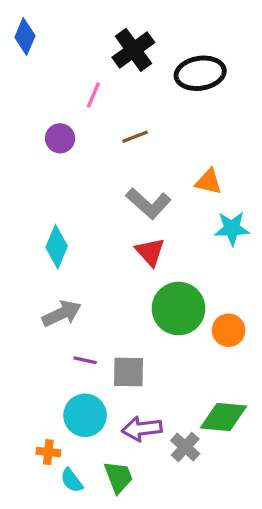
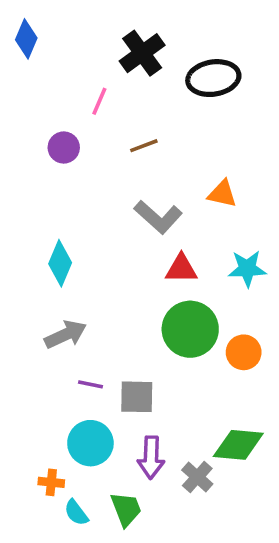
cyan star: (232, 228) -> (247, 269), moved
red triangle: (150, 252) -> (181, 269), moved, turned -48
purple arrow: (142, 429) -> (151, 457), turned -81

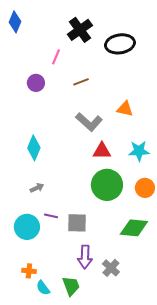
gray arrow: (66, 335) -> (37, 188), size x0.6
orange circle: (244, 352) -> (145, 188), moved
cyan circle: (90, 443) -> (27, 227), moved
green diamond: (238, 445) -> (134, 228), moved

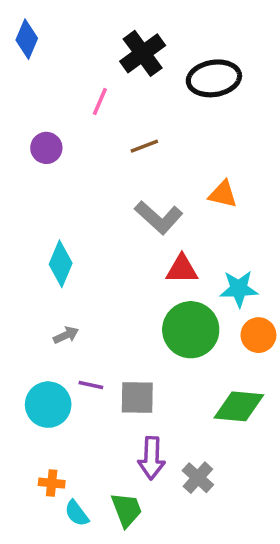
purple circle: (36, 83) -> (46, 148), moved
cyan star: (139, 151) -> (239, 289), moved

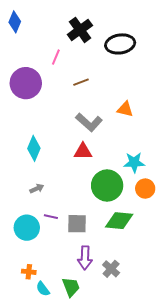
purple circle: (46, 148) -> (26, 83), size x1.8
red triangle: (182, 269) -> (83, 151), moved
green diamond: (239, 406) -> (119, 221), moved

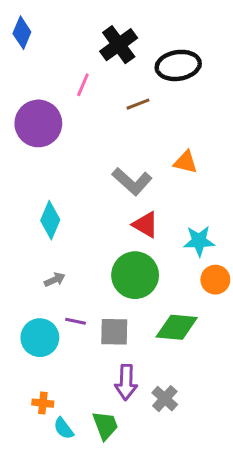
brown line: (81, 82) -> (138, 104), moved
red triangle: (83, 151) -> (145, 225), moved, turned 30
green circle: (107, 185) -> (135, 275), moved

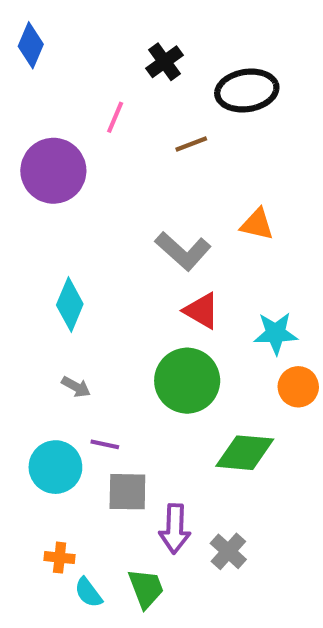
black cross: (119, 45) -> (165, 62), size x0.7
gray arrow: (55, 280) -> (76, 387), turned 54
gray square: (114, 332) -> (127, 492), moved

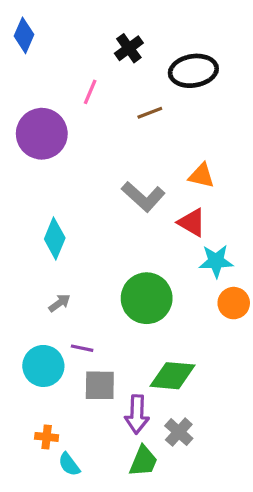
red triangle: (202, 311) -> (192, 222), moved
gray arrow: (76, 387) -> (60, 303), turned -65
green diamond: (245, 453) -> (172, 376), moved
green trapezoid: (146, 588) -> (143, 461), moved, turned 44

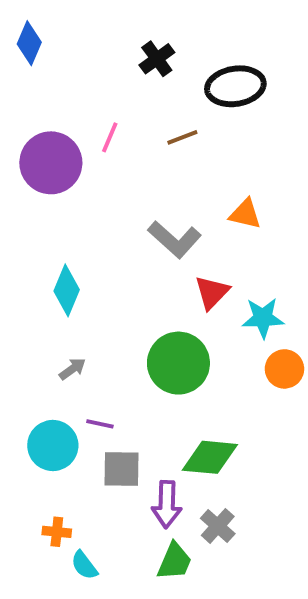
pink line: (90, 92) -> (110, 137), moved
red triangle: (192, 222) -> (212, 292), moved, turned 44

